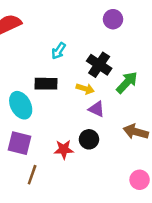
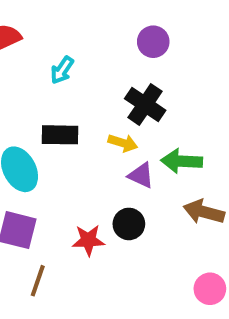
purple circle: (113, 19) -> (153, 42), moved
cyan arrow: (59, 51) -> (62, 70), moved
green arrow: (127, 82) -> (182, 161), moved, turned -130

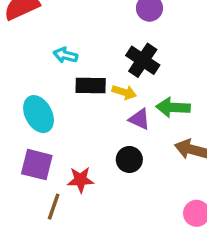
cyan arrow: (62, 70) -> (65, 55), moved, turned 70
black rectangle: (60, 135) -> (91, 86), moved
red star: (88, 240) -> (81, 180), moved

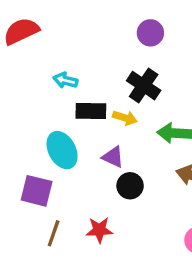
cyan ellipse: (39, 114) -> (62, 150), moved
purple triangle: (139, 119) -> (113, 157), moved
red star: (81, 180) -> (99, 230), moved

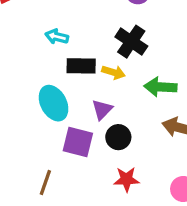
purple triangle: (113, 157) -> (102, 110), turned 50
purple square: (37, 191) -> (78, 142), moved
red star: (99, 230) -> (126, 179), moved

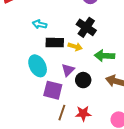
black circle: (118, 137) -> (83, 80), moved
brown line: (45, 183) -> (62, 113), moved

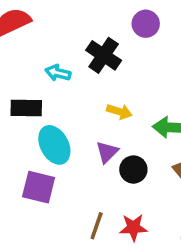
black cross: (86, 27) -> (104, 55), moved
black rectangle: (55, 43) -> (26, 108), moved
purple square: (53, 90) -> (39, 187), moved

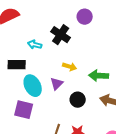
purple triangle: (107, 152) -> (57, 84), moved

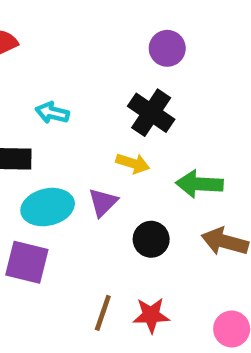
black cross: (61, 35) -> (151, 113), moved
cyan ellipse: (33, 86) -> (48, 207), turned -75

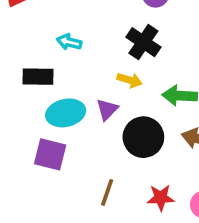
black circle: (151, 239) -> (143, 137), size x1.5
red star: (151, 315) -> (161, 198), moved

